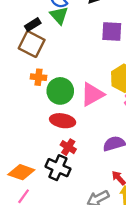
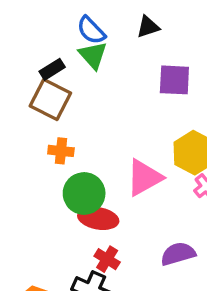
green circle: (60, 91) -> (84, 193), moved

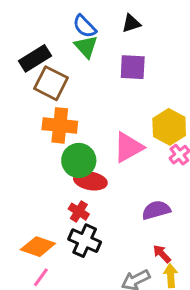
black rectangle: (52, 69) -> (35, 58), moved, size x1.5
purple square: (174, 80) -> (133, 67), moved
orange cross: (61, 151) -> (60, 125), size x1.6
red cross: (107, 259) -> (79, 212), moved

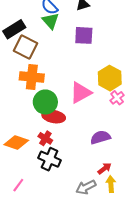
orange diamond: (38, 247) -> (16, 143), moved
red arrow: (162, 254) -> (105, 168), turned 96

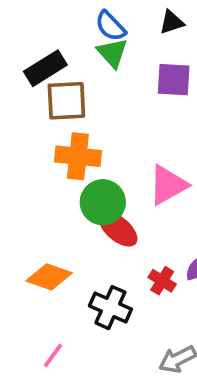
brown square: (26, 47) -> (66, 101), turned -30
red ellipse: (54, 117) -> (118, 229), turned 30
red cross: (45, 138) -> (162, 281), moved

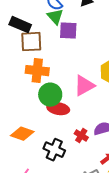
black rectangle: (45, 68) -> (20, 25), turned 55
purple square: (174, 80) -> (68, 31), moved
red ellipse: (118, 229) -> (58, 109), turned -30

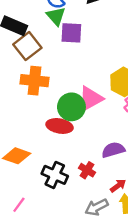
brown square: (31, 42) -> (27, 46), turned -35
green circle: (50, 95) -> (71, 107), moved
red cross: (81, 136) -> (87, 170), moved

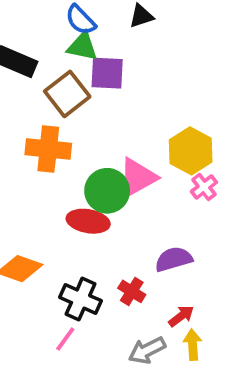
green triangle: (56, 16) -> (82, 46), turned -36
brown square: (27, 46) -> (67, 94), moved
pink line: (19, 205) -> (65, 339), moved

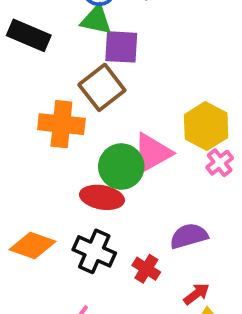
brown square: (67, 94) -> (102, 87), moved
black cross: (81, 299) -> (94, 251), moved

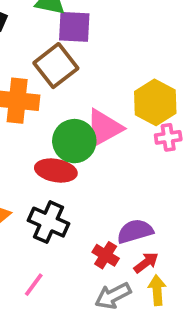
pink cross: (220, 163) -> (168, 137), turned 30
purple semicircle: (189, 236) -> (135, 231), moved
red cross: (146, 269) -> (106, 255), moved

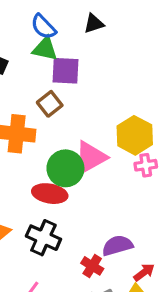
brown square: (56, 66) -> (50, 104), size x0.7
red arrow: (146, 263) -> (144, 272), moved

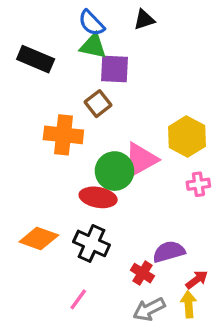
pink cross: (146, 165) -> (198, 184), moved

